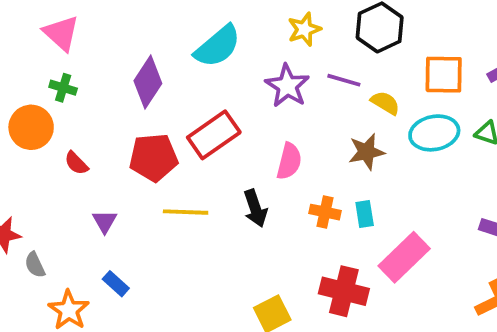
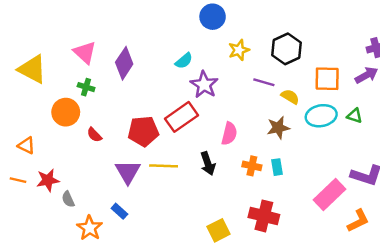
cyan semicircle: (218, 46) -> (184, 61), size x0.6
purple diamond: (148, 82) -> (124, 63), moved
purple star: (287, 86) -> (204, 85), moved
purple triangle: (105, 222) -> (128, 172), moved, size x1.6
pink rectangle: (404, 257) -> (330, 194), moved

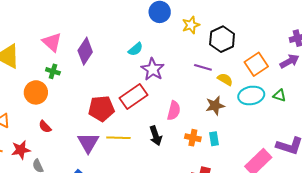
yellow star: (239, 50) -> (191, 25), moved
orange square: (327, 79) -> (256, 64), turned -35
red semicircle: (94, 135) -> (45, 127), moved

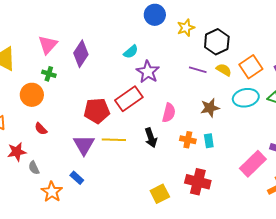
pink triangle: (52, 42) -> (48, 45), turned 30
yellow semicircle: (225, 79) -> (224, 70), moved

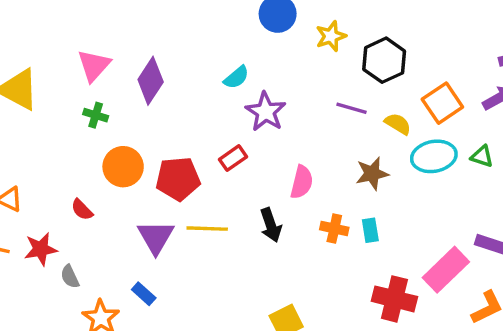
yellow semicircle: (224, 70) -> (398, 124), moved
orange circle: (32, 95) -> (123, 167), moved
red rectangle: (129, 99) -> (233, 158), size x0.6
red cross: (198, 182) -> (394, 299), moved

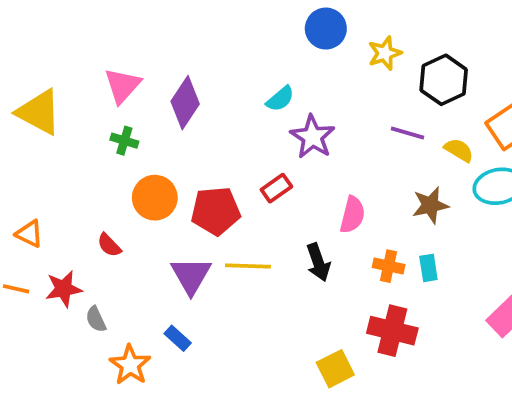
red cross: (394, 299) -> (392, 331), moved

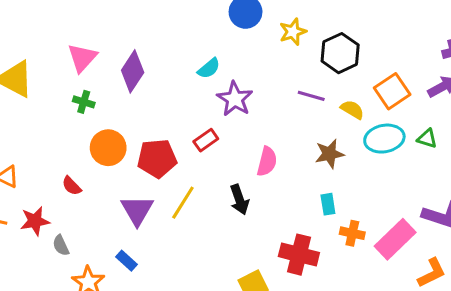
yellow line: (248, 266) -> (183, 203), turned -60
orange cross: (389, 266) -> (352, 233), moved

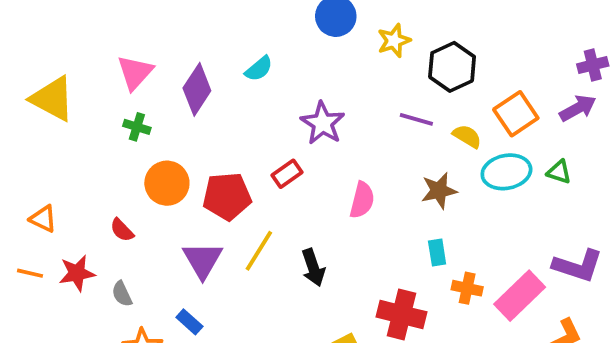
cyan semicircle: (209, 68) -> (259, 69), moved
black arrow: (239, 200) -> (313, 268), moved
gray semicircle: (61, 245) -> (122, 294), moved

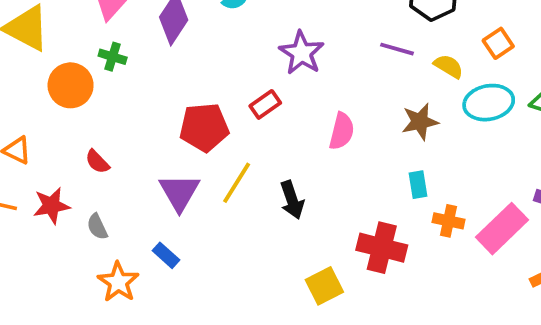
orange square: (516, 114) -> (498, 43), size x0.7
orange circle: (167, 183) -> (71, 85), moved

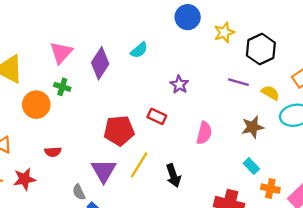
purple star: (302, 53) -> (179, 85), size x0.7
red rectangle: (265, 104) -> (157, 116), turned 60
red semicircle: (97, 162) -> (53, 152), turned -49
cyan rectangle: (418, 185) -> (251, 166), turned -35
gray semicircle: (97, 227) -> (79, 192), moved

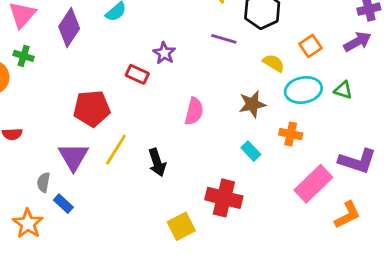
purple line: (238, 82) -> (224, 39), moved
red rectangle: (157, 116) -> (137, 74), moved
orange cross: (270, 189) -> (291, 134), moved
gray semicircle: (79, 192) -> (43, 182), turned 35

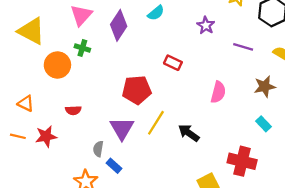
purple line: (224, 39) -> (243, 47), moved
purple star: (164, 53) -> (206, 25), moved
black arrow: (157, 162) -> (189, 133), turned 145

